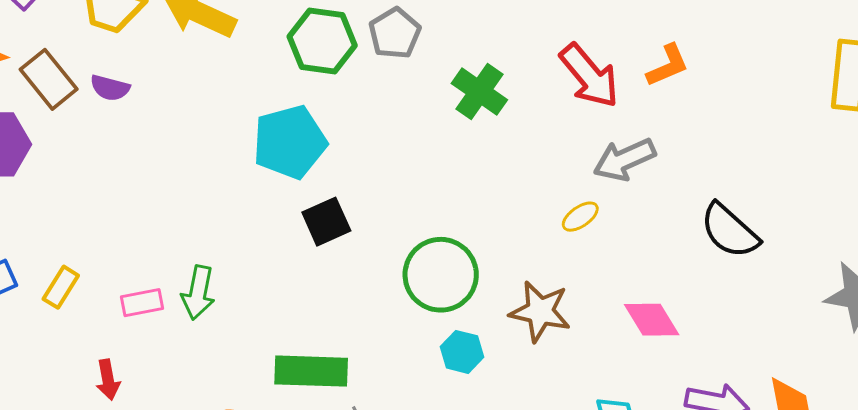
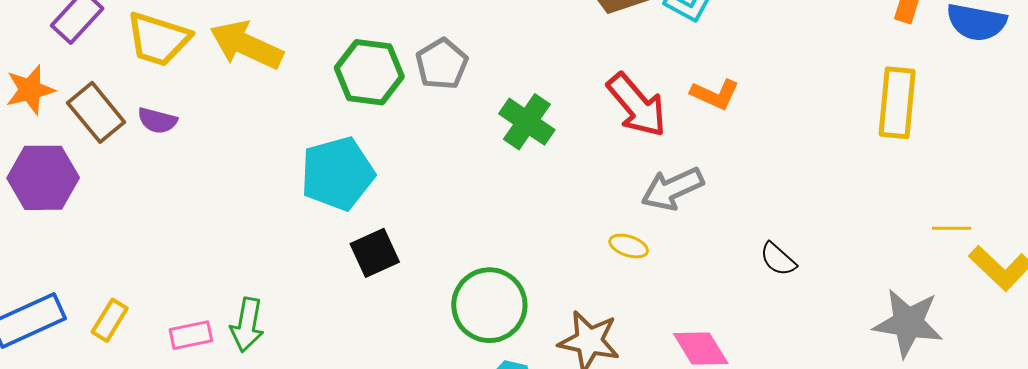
orange L-shape: (668, 65) -> (715, 94), turned 48
yellow ellipse: (580, 217) -> (629, 246), turned 54
black semicircle: (730, 231) -> (778, 259), size x0.6

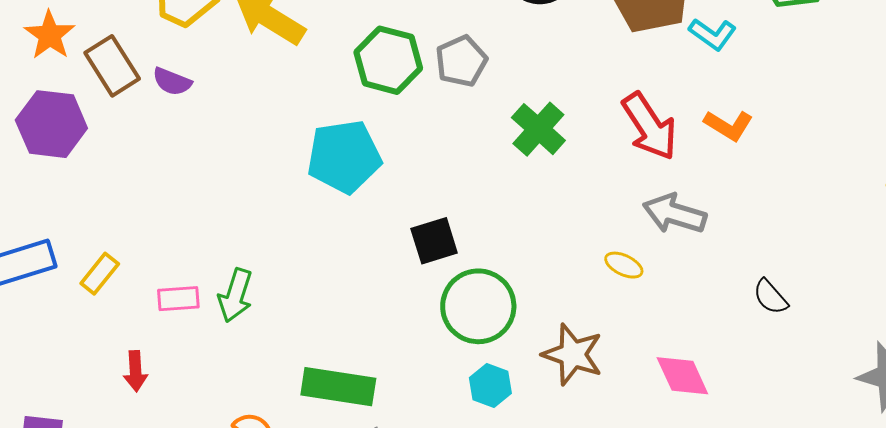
orange star: (30, 90) -> (50, 35), turned -30
gray arrow: (672, 189) -> (674, 214), turned 34
black square: (375, 253) -> (434, 241), moved

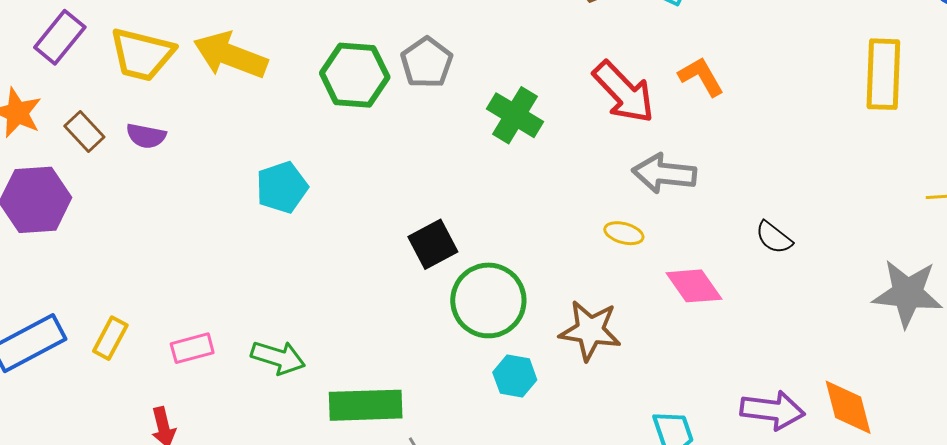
brown rectangle: (112, 66) -> (84, 131), size x0.7
orange L-shape: (729, 125) -> (701, 77), turned -141
cyan pentagon: (344, 157) -> (282, 187), moved, size x0.7
green arrow: (235, 295) -> (278, 358), moved, turned -80
pink diamond: (682, 376) -> (694, 286), moved

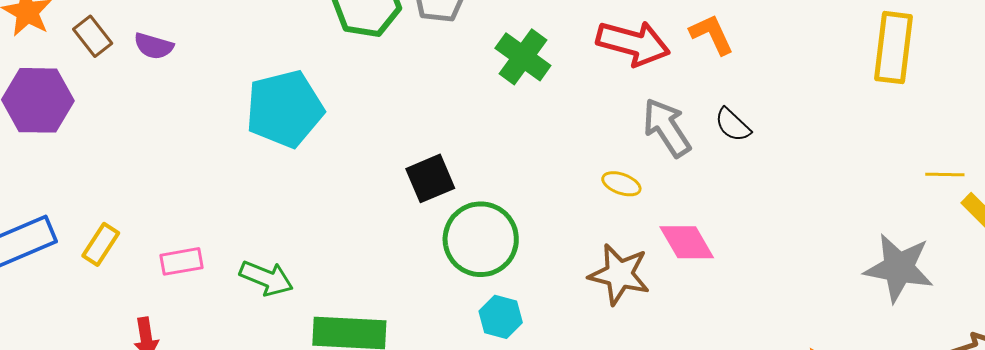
red arrow: (624, 92) -> (633, 43), turned -36
gray arrow: (664, 173) -> (667, 128), turned 46
cyan pentagon: (282, 187) -> (285, 109), size x1.5
black semicircle: (774, 237) -> (733, 125), moved
brown star: (590, 330) -> (619, 274), moved

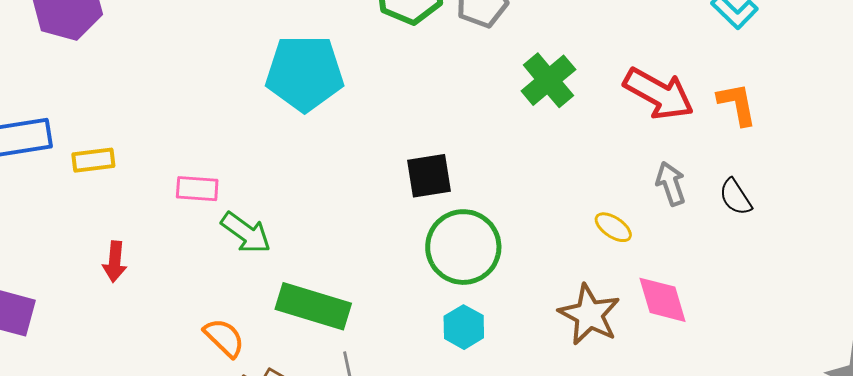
gray arrow: (667, 128) -> (671, 184), size x0.7
yellow rectangle: (101, 244) -> (93, 160), turned 36
pink rectangle: (182, 261) -> (197, 189), moved

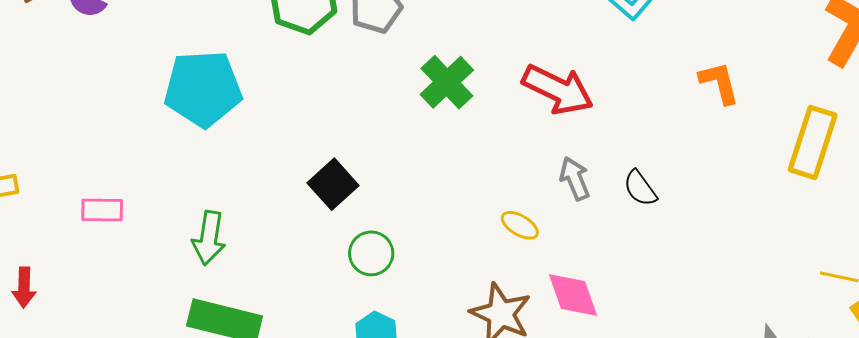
orange L-shape: (737, 104) -> (719, 83), moved
black square: (429, 176) -> (333, 184), turned -30
green arrow: (246, 233) -> (209, 238), moved, turned 66
green circle: (463, 247) -> (371, 253), size x0.6

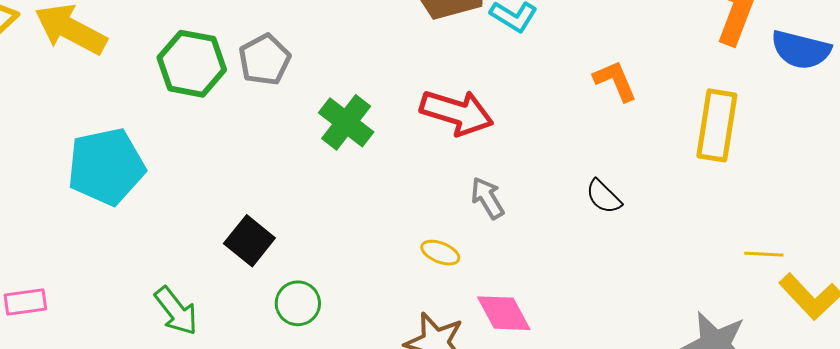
black semicircle: (640, 188) -> (604, 197), moved
green arrow: (209, 238) -> (176, 311), moved, turned -38

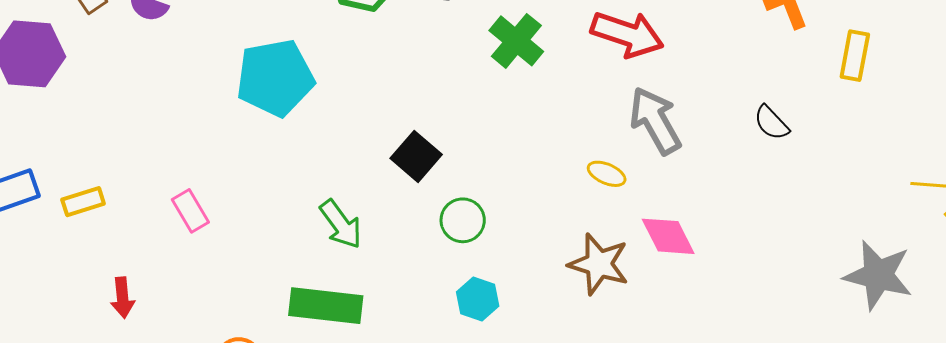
yellow rectangle: (717, 125) -> (855, 56), moved, size x0.7
gray arrow: (487, 198) -> (655, 121), size x1.6
pink rectangle: (25, 302) -> (190, 211), turned 66

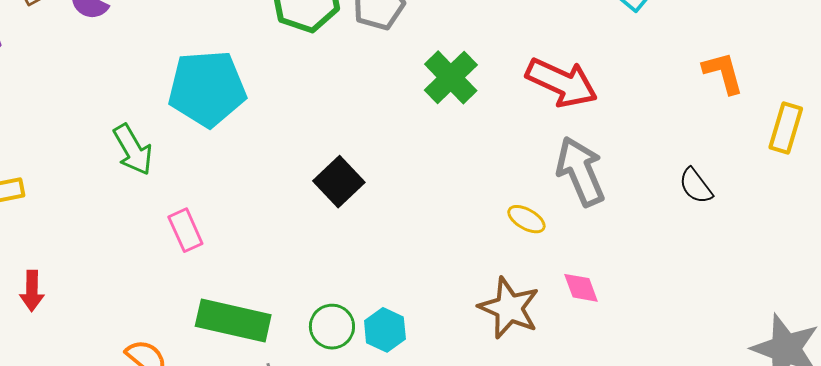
pink rectangle: (190, 211) -> (185, 230), moved
green circle: (463, 220) -> (332, 327), moved
green arrow: (341, 224) -> (133, 150), moved
pink diamond: (668, 236) -> (581, 288), size x0.7

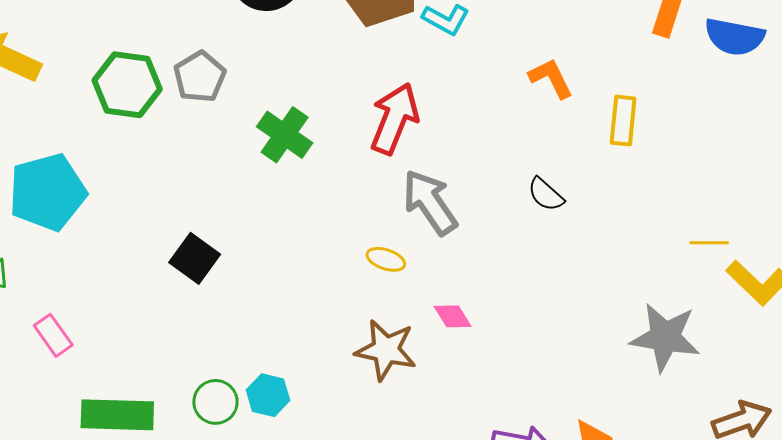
red arrow: (562, 83) -> (394, 119), turned -82

